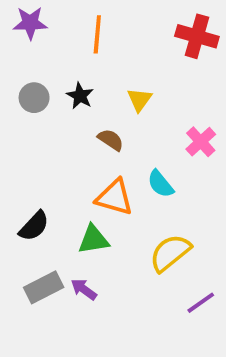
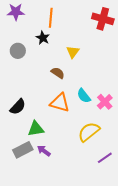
black star: (80, 96) -> (43, 38), moved
pink cross: (201, 142) -> (105, 102), moved
black semicircle: (34, 226) -> (18, 107), moved
green triangle: (93, 239) -> (36, 129), moved

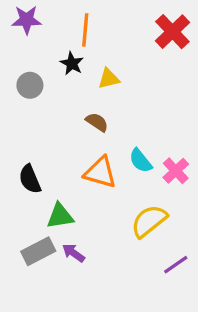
red cross: (103, 19) -> (172, 32), turned 30
yellow triangle: (73, 52) -> (109, 79), moved, turned 40
black semicircle: (18, 107) -> (30, 179), turned 114

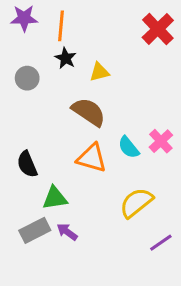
orange line: (85, 30) -> (61, 26), moved
brown semicircle: (97, 122) -> (89, 112), size x1.6
pink cross: (176, 171) -> (161, 141), moved

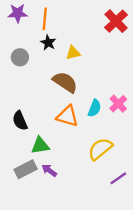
cyan semicircle: (129, 147) -> (95, 108), turned -120

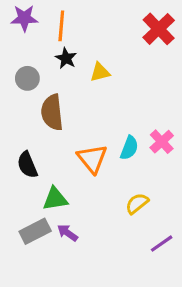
brown semicircle: (65, 82) -> (52, 112), moved, turned -130
orange triangle: (67, 116) -> (92, 159), turned 35
yellow semicircle: (100, 149) -> (137, 203), size x0.7

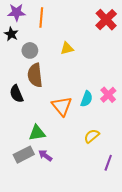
black star: (66, 58) -> (11, 34), moved
gray circle: (27, 78) -> (30, 50), moved
black semicircle: (27, 165) -> (16, 94), moved
purple line: (162, 244) -> (108, 163), turned -35

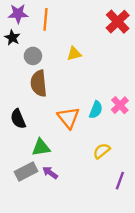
black semicircle: (16, 94) -> (18, 119), moved

